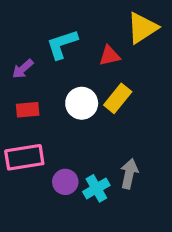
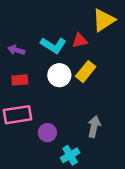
cyan L-shape: (62, 44) -> (53, 45), moved, turned -130
purple arrow: (23, 69) -> (16, 50), turned 56
cyan cross: (96, 188) -> (70, 155), moved

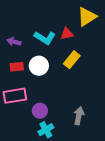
white circle: (59, 75) -> (39, 66), moved
gray arrow: (94, 127) -> (79, 116), moved
cyan cross: (70, 155) -> (46, 130), moved

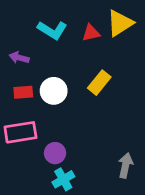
red triangle: (67, 34) -> (91, 33), moved
cyan L-shape: (45, 38) -> (52, 30), moved
gray arrow: (79, 116) -> (126, 166), moved

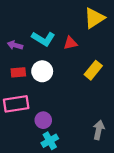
cyan L-shape: (52, 30) -> (43, 39), moved
red triangle: (91, 33) -> (70, 43), moved
yellow rectangle: (99, 83) -> (93, 70), moved

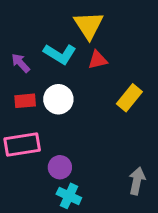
yellow triangle: (94, 18) -> (89, 25), moved, turned -30
purple arrow: (15, 45) -> (21, 63), turned 32
cyan cross: (50, 141) -> (69, 196), turned -35

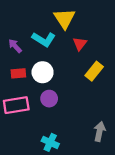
red triangle: (98, 60) -> (80, 44), moved, turned -40
purple circle: (60, 167) -> (49, 99), moved

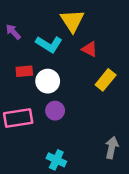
red triangle: (80, 44) -> (90, 49), turned -40
purple arrow: (15, 46) -> (13, 32), moved
red rectangle: (18, 73) -> (24, 71), moved

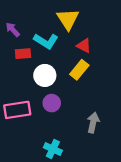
red rectangle: (24, 71) -> (23, 54), moved
yellow rectangle: (106, 80) -> (79, 70), moved
gray arrow: (112, 148) -> (93, 123), moved

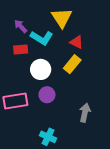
purple arrow: (13, 30) -> (21, 26), moved

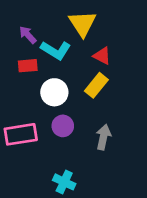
gray arrow: (85, 113) -> (103, 137), moved

